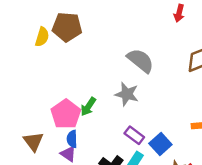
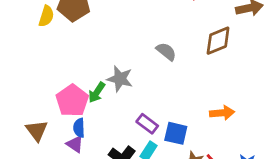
gray semicircle: (140, 61) -> (166, 52), moved, size x0.7
gray star: (127, 94) -> (120, 79), moved
blue square: (160, 144) -> (176, 133), turned -35

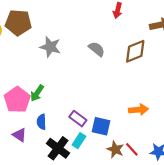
gray semicircle: (166, 52) -> (97, 49), moved
gray star: (120, 79) -> (50, 47), moved
blue semicircle: (79, 128) -> (41, 122), moved

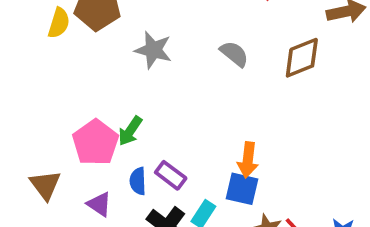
orange arrow: (139, 110) -> (248, 160), moved, turned 102
purple rectangle: (78, 119) -> (171, 175), moved

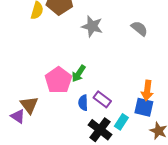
purple triangle: (99, 204) -> (18, 116), moved

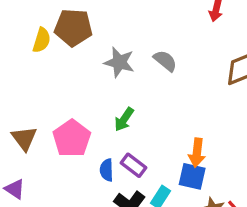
gray semicircle: (139, 29) -> (165, 61), moved
green arrow: (79, 73) -> (124, 119), moved
brown triangle: (29, 105) -> (24, 138), moved

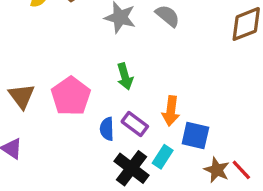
green arrow: (124, 119) -> (125, 76), turned -50
orange arrow: (197, 153) -> (171, 111), moved

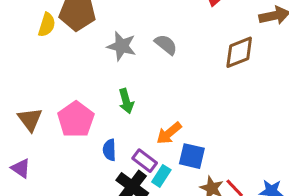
orange arrow: (171, 111) -> (169, 133), turned 44
purple rectangle: (135, 124) -> (145, 161), moved

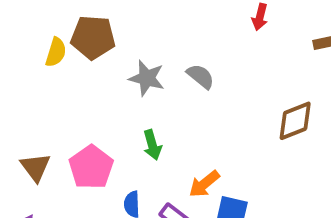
brown diamond: (239, 52) -> (295, 121), moved

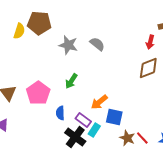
red arrow: (260, 17) -> (150, 42), moved
green arrow: (152, 145) -> (71, 81), turned 49

